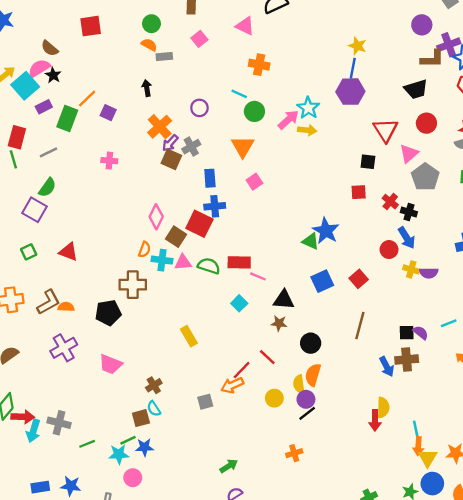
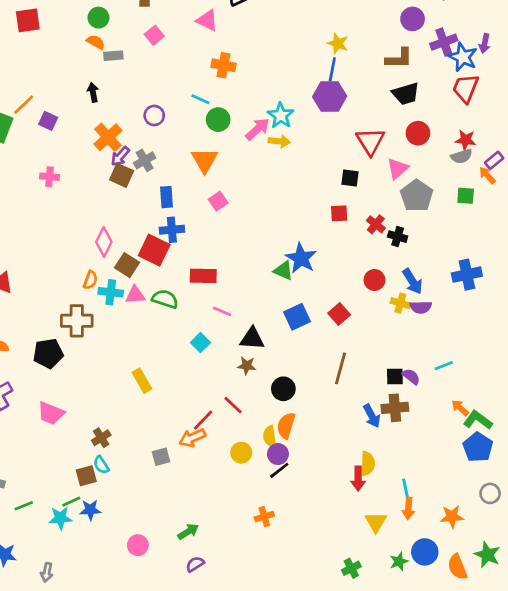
brown L-shape: (432, 59) -> (399, 58), moved
blue arrow: (407, 238) -> (413, 281), moved
red rectangle: (239, 262) -> (203, 276), moved
yellow triangle: (428, 458) -> (376, 522), moved
pink circle: (133, 478) -> (138, 545), moved

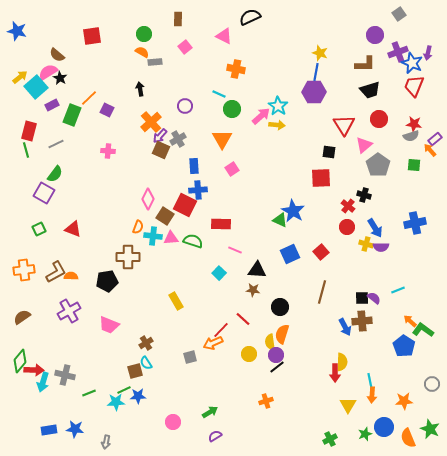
red square: (339, 213) -> (321, 178), size x1.5
red cross: (376, 224) -> (348, 206), moved
blue pentagon: (478, 447) -> (404, 346), moved

